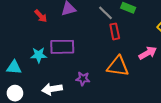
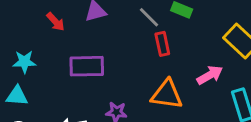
cyan star: (39, 55) -> (24, 62), moved

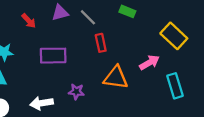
gray line: (149, 17) -> (88, 17), moved
red rectangle: (162, 44) -> (101, 43), moved

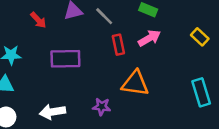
yellow rectangle: (174, 36) -> (200, 37), size x0.6
pink arrow: (149, 63) -> (149, 38), moved
purple star: (76, 92) -> (102, 107), moved

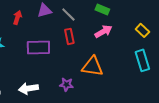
red arrow: (38, 20) -> (17, 17), turned -120
red rectangle: (118, 45) -> (69, 36), moved
cyan rectangle: (201, 92) -> (142, 60), moved

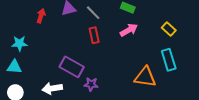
purple rectangle: (38, 47) -> (72, 67), moved, turned 30
orange triangle: (92, 66) -> (145, 77), moved

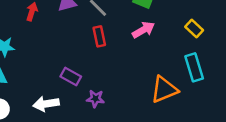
purple rectangle: (72, 67) -> (71, 77), size x0.7
orange triangle: (145, 77) -> (164, 90), turned -30

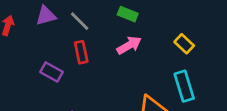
purple rectangle: (71, 77) -> (51, 72), moved

